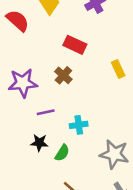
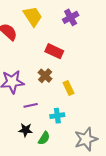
yellow rectangle: (118, 69) -> (69, 88), moved
gray star: (114, 154) -> (86, 139), turned -30

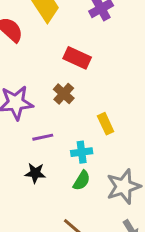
yellow rectangle: (69, 88) -> (106, 124), moved
green semicircle: (44, 138) -> (82, 181), moved

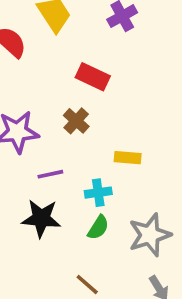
yellow rectangle: (106, 124) -> (128, 158), turned -60
black star: (35, 173) -> (41, 218), size x1.5

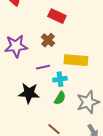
yellow rectangle: (128, 158) -> (76, 60), size x1.6
purple line: (50, 174) -> (43, 67), moved

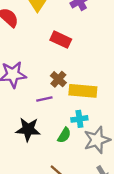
brown cross: (48, 40) -> (58, 79), moved
cyan cross: (60, 79) -> (79, 119), moved

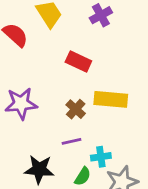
yellow rectangle: (83, 91) -> (111, 99), moved
purple line: (44, 99) -> (71, 141), moved

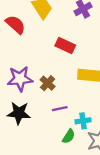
brown cross: (76, 109) -> (48, 83), moved
black star: (39, 169) -> (19, 113), moved

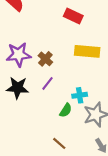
red rectangle: (65, 46) -> (73, 16), moved
purple line: (60, 109) -> (47, 83), moved, turned -40

